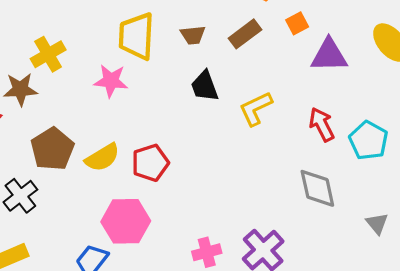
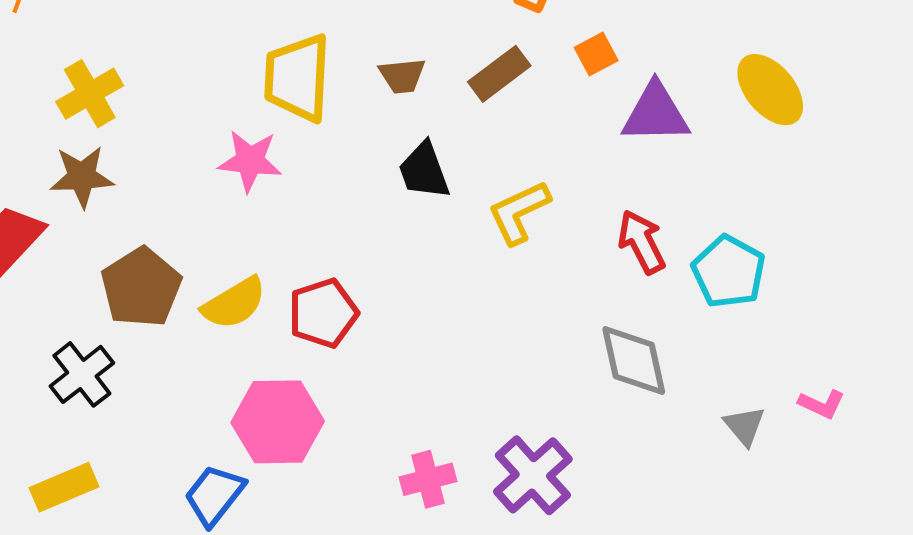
yellow cross: (48, 54) -> (90, 94), moved

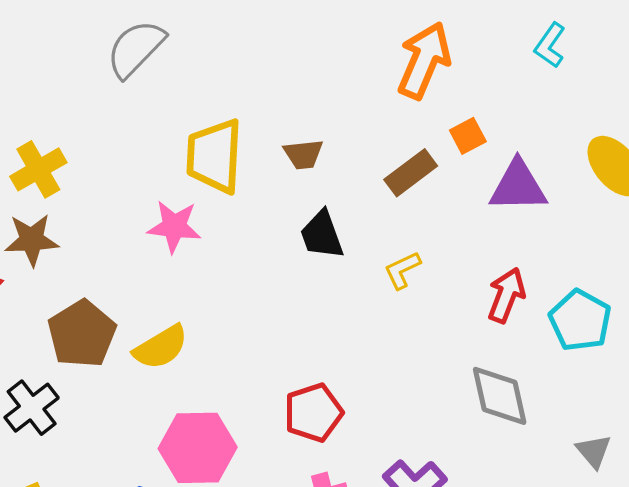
brown rectangle: (499, 74) -> (411, 173), moved
yellow L-shape: (519, 212) -> (402, 270), size x0.7
red arrow: (642, 242) -> (506, 295), turned 48
red pentagon: (323, 313) -> (313, 413), moved

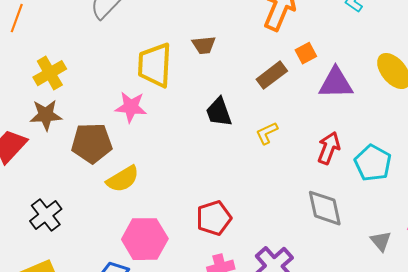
brown trapezoid: (303, 154) -> (204, 45), moved
brown pentagon: (82, 334) -> (92, 143), moved, turned 30

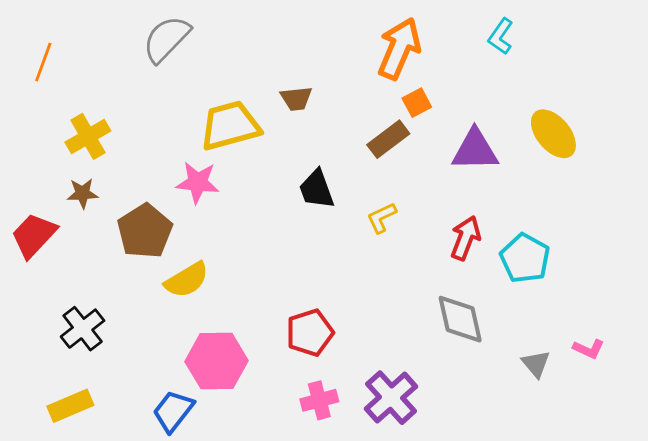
orange square: (306, 53) -> (417, 103), moved
yellow trapezoid: (155, 65) -> (230, 126), turned 72
brown star: (46, 115) -> (83, 193), size x0.7
brown pentagon: (92, 143) -> (145, 231), turned -30

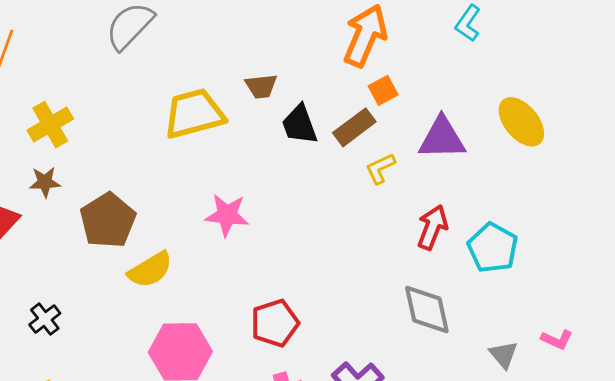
pink star: (198, 182) -> (227, 215), moved
black trapezoid: (317, 189) -> (300, 125), moved
yellow L-shape: (382, 218) -> (380, 168), moved
black cross: (83, 329) -> (45, 319), size x0.7

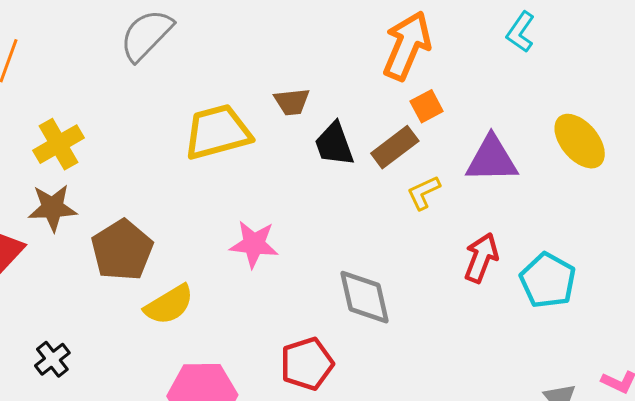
brown star: (45, 182) -> (52, 208), size x1.4
gray diamond: (427, 309) -> (364, 297), moved

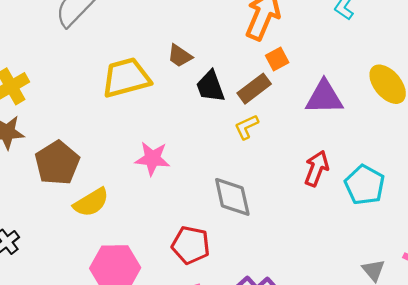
brown trapezoid: (292, 102) -> (180, 56), turned 40
yellow L-shape: (424, 193) -> (246, 127), moved
red pentagon: (307, 364) -> (191, 245), turned 30

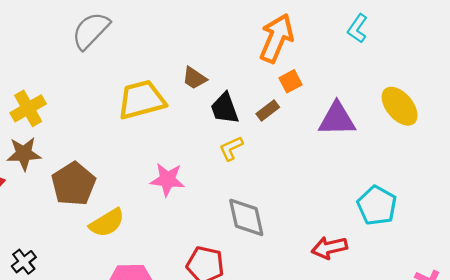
brown rectangle: (254, 89) -> (268, 111), size x0.7
yellow L-shape: (246, 127) -> (231, 148), moved
red arrow: (317, 168) -> (329, 248), moved, turned -124

